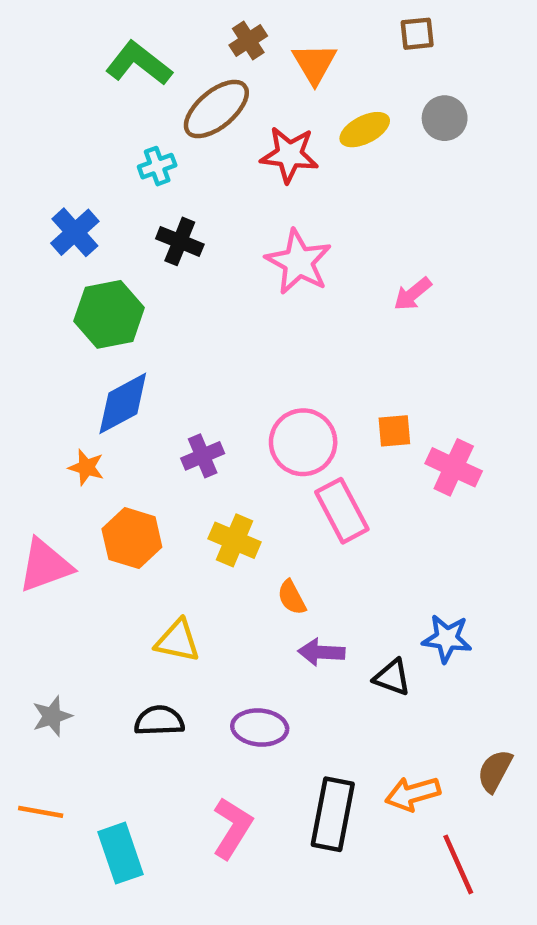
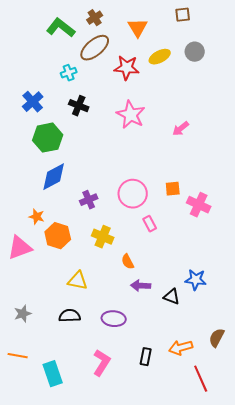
brown cross: (248, 41) -> (95, 18), moved
orange star: (86, 467) -> (37, 217), moved
pink rectangle: (342, 511) -> (150, 224), size x0.6
black rectangle: (333, 814) -> (146, 357), size x0.6

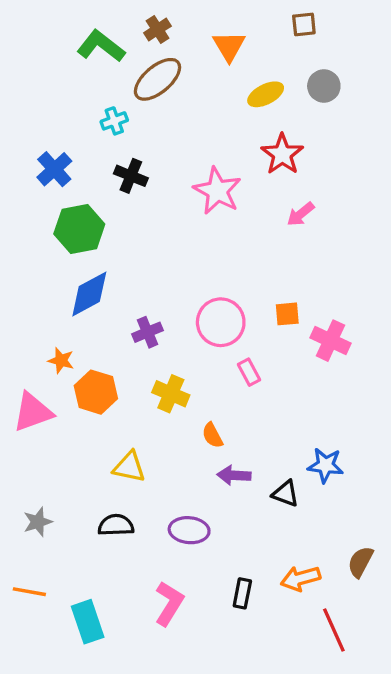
red star: (127, 68) -> (282, 154), moved, turned 30

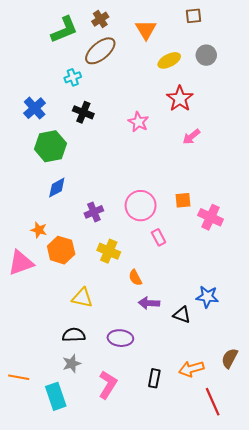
green L-shape: (101, 46) -> (64, 30), turned 120
pink star: (217, 191) -> (138, 122), size x0.7
blue diamond: (89, 294) -> (57, 188), size x0.7
gray star: (38, 522) -> (72, 363), moved

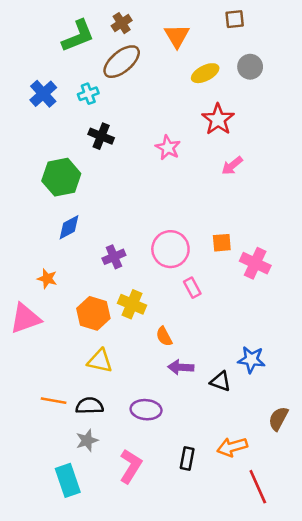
blue cross: (35, 108) -> (43, 94), moved
orange hexagon: (61, 250) -> (93, 313), moved
brown semicircle: (230, 358) -> (278, 419), moved
orange line: (19, 377) -> (54, 401), moved

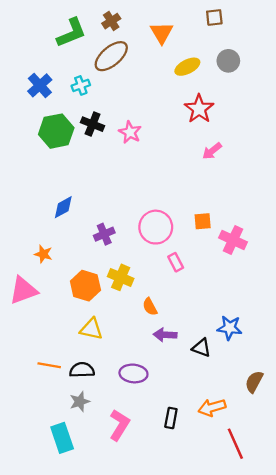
pink star: (168, 148) -> (130, 132), moved
green hexagon: (61, 177) -> (56, 131), moved

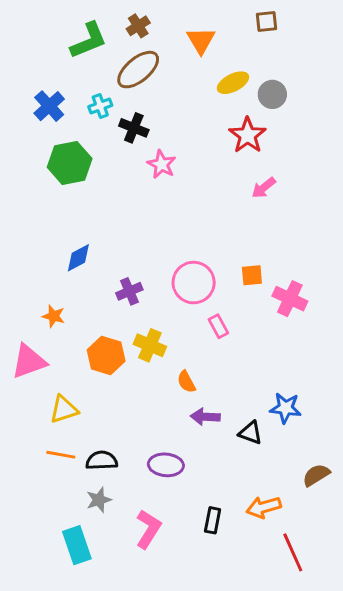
gray circle: (228, 61) -> (272, 94), moved
black cross: (93, 124) -> (134, 128), moved
yellow triangle: (91, 329) -> (64, 409), moved, turned -30
brown semicircle: (254, 382) -> (316, 475), turned 30

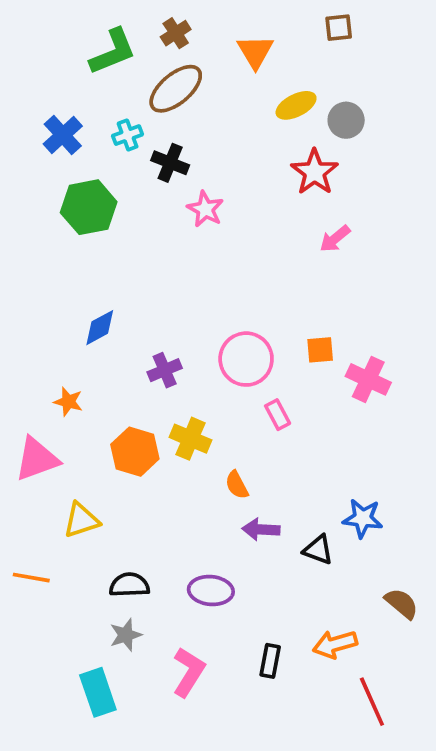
orange line: (61, 455) -> (31, 578), moved
brown semicircle: (316, 475) -> (402, 603), turned 72

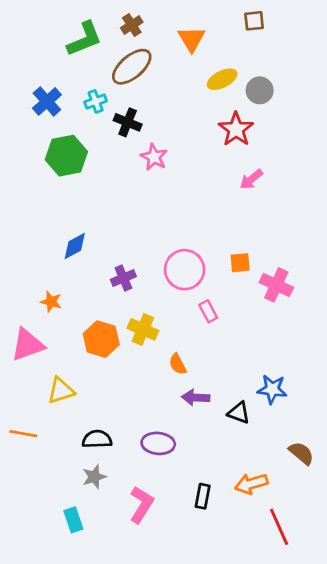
cyan rectangle: (98, 692) -> (73, 520), size x0.7

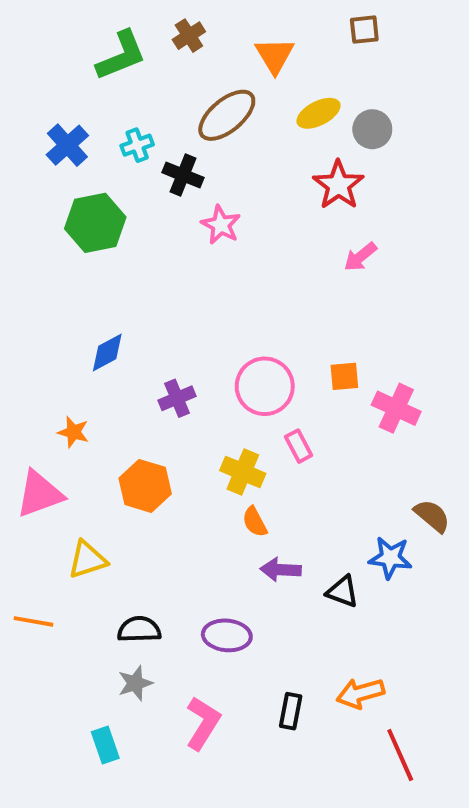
brown ellipse: (132, 67) -> (227, 115), moved
yellow cross: (143, 329) -> (243, 472), moved
brown semicircle: (301, 453) -> (432, 516), moved

